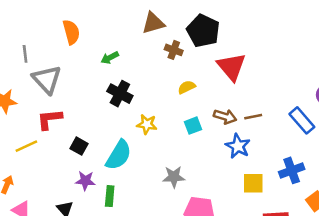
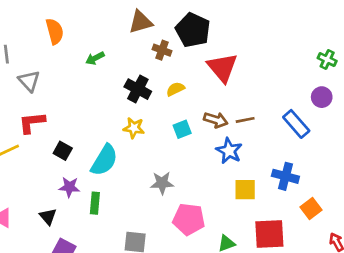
gray triangle: (47, 79) -> (29, 81), size x0.7
black cross: (120, 94) -> (138, 89), moved
blue cross: (292, 170) -> (285, 176), turned 35

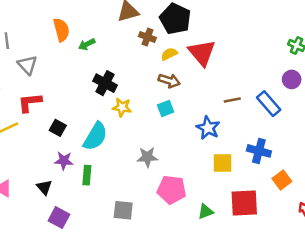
orange semicircle: (55, 31) -> (61, 30), moved
black cross: (138, 89) -> (105, 83), moved
yellow semicircle: (175, 89) -> (169, 54), moved
brown arrow: (216, 120) -> (169, 81), moved
brown line: (245, 120) -> (232, 100), moved

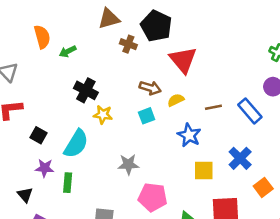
yellow semicircle: (169, 54) -> (176, 100), moved
blue cross: (259, 151) -> (240, 158), turned 30

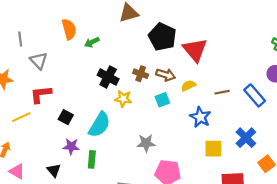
black pentagon: (156, 26) -> (162, 37), moved
brown cross: (128, 44) -> (141, 74), moved

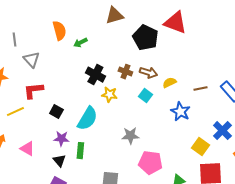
red triangle: (195, 50) -> (175, 23), moved, turned -30
cyan square: (162, 100) -> (145, 96), turned -32
yellow square: (213, 149) -> (200, 147), moved, turned 36
black triangle: (54, 170) -> (59, 161), moved
pink triangle: (17, 171) -> (27, 149), moved

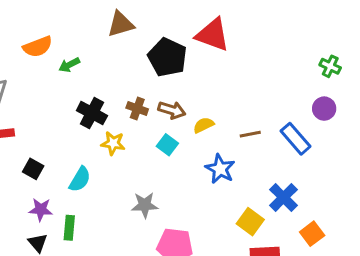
orange semicircle: (59, 31) -> (38, 47), turned 84
cyan semicircle: (87, 119) -> (80, 179), size x0.7

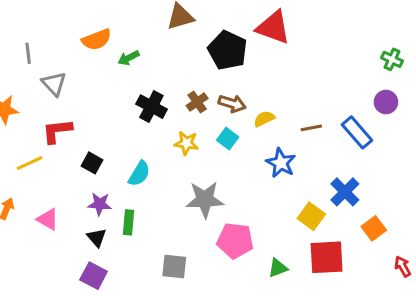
brown cross: (137, 109) -> (197, 102), turned 35
yellow star: (113, 143) -> (186, 143), moved
gray star: (145, 205) -> (205, 199), size x1.4

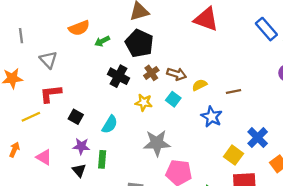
black pentagon: (228, 50) -> (139, 43), moved
gray line: (28, 53) -> (21, 36), moved
blue rectangle: (357, 132) -> (266, 29), moved

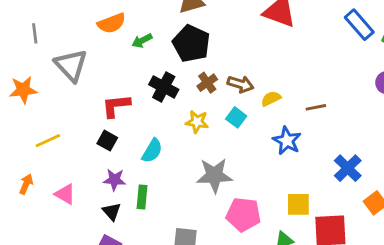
gray triangle: (48, 60) -> (71, 65), size x1.4
red L-shape: (51, 94) -> (116, 106), moved
yellow square: (234, 155) -> (298, 204), moved, turned -36

